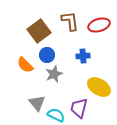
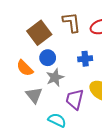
gray triangle: (37, 103) -> (34, 95), moved
purple trapezoid: (79, 108) -> (75, 99), moved

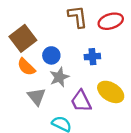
brown square: (39, 33) -> (23, 38), moved
purple trapezoid: (75, 99) -> (81, 101), turned -40

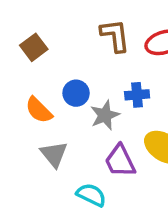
brown square: (23, 38) -> (34, 47), moved, size x0.7
gray star: (59, 77) -> (105, 115), moved

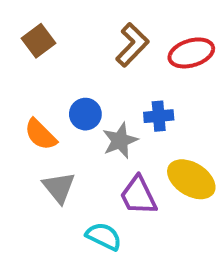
brown L-shape: (115, 36) -> (132, 45), turned 51
brown square: (34, 47) -> (39, 41), moved

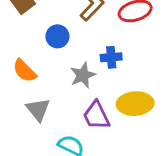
blue circle: (85, 114) -> (57, 36), moved
yellow ellipse: (191, 179) -> (135, 104), turned -36

